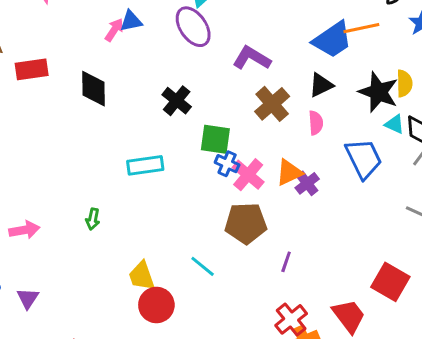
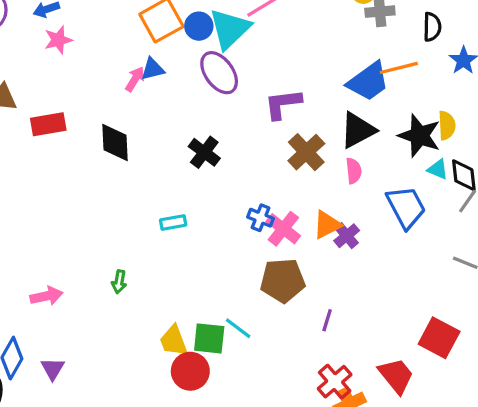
purple L-shape: (252, 58) -> (283, 104), turned -36
black triangle: (321, 85) -> (358, 130), size x1.4
green square: (215, 139) -> (209, 338), moved
cyan rectangle: (145, 165) -> (173, 222), size x0.7

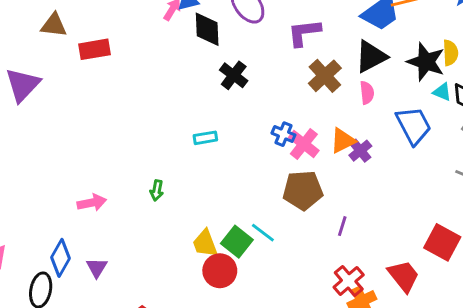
black diamond: (115, 143) -> (207, 29), moved
green square: (209, 338) -> (237, 242), turned 32

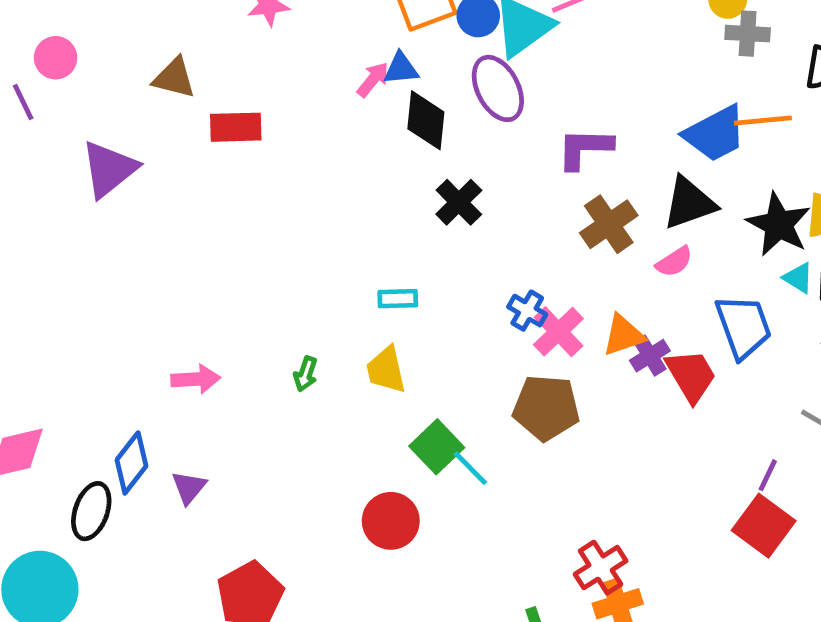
pink semicircle: (367, 93) -> (674, 262), turned 55
purple line: (342, 226) -> (768, 475), moved
green square: (237, 242) -> (437, 447), moved
yellow trapezoid: (205, 243) -> (386, 370), moved
red trapezoid: (404, 276) -> (691, 376), moved

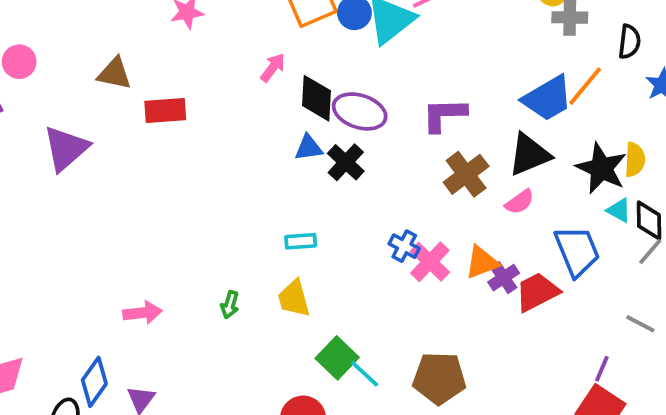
blue triangle: (401, 69) -> (308, 148), moved
purple ellipse: (498, 88) -> (360, 111), moved, turned -42
orange line: (763, 120) -> (585, 86), turned -42
red trapezoid: (691, 376) -> (537, 292), turned -84
brown pentagon: (546, 408) -> (439, 378), moved

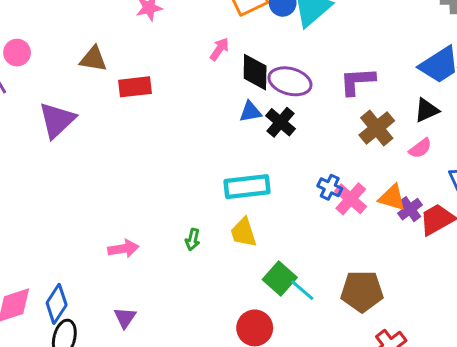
black triangle: (529, 155) -> (427, 110), size x0.7
cyan rectangle: (301, 241) -> (247, 187), size x1.8
orange triangle: (482, 262) -> (392, 198), turned 40
blue diamond: (94, 382) -> (57, 304), moved

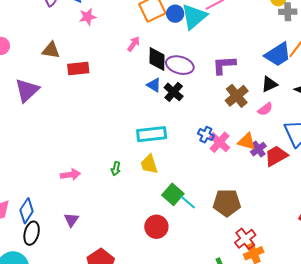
blue triangle: (250, 112) -> (154, 85), turned 42

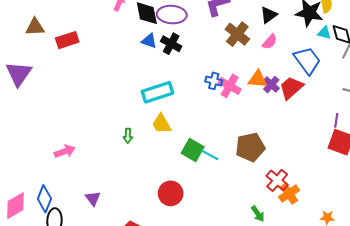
pink arrow: (70, 175) -> (65, 151), moved
red circle: (156, 227) -> (171, 193), moved

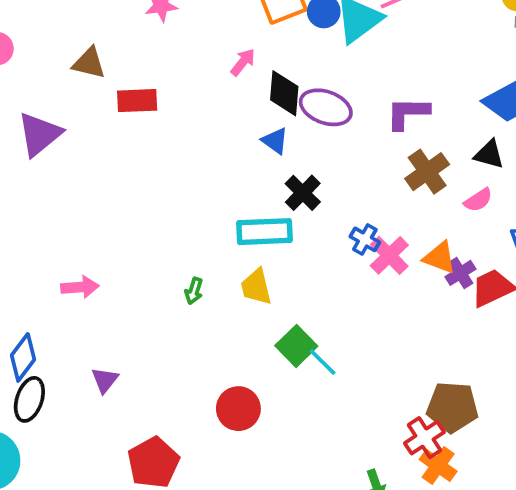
black triangle: (269, 15) -> (489, 154), turned 36
black cross: (171, 44) -> (303, 193), moved
brown pentagon: (250, 147) -> (452, 407), moved
orange cross: (289, 194) -> (438, 465), turned -36

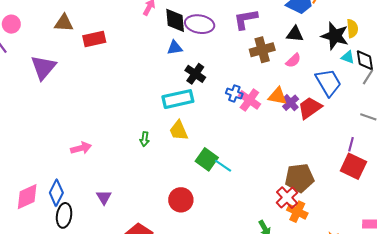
blue triangle: (275, 141) -> (175, 48), turned -35
brown cross: (427, 172) -> (262, 50), turned 30

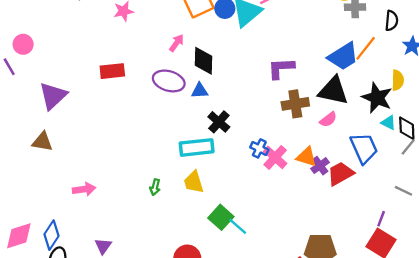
brown triangle: (64, 23) -> (42, 142), moved
purple ellipse: (200, 24) -> (169, 81), moved
yellow semicircle: (352, 28) -> (398, 80), moved
black triangle: (295, 34) -> (333, 91), size x1.6

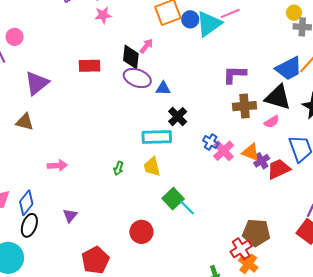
black diamond: (203, 61) -> (131, 57), moved

